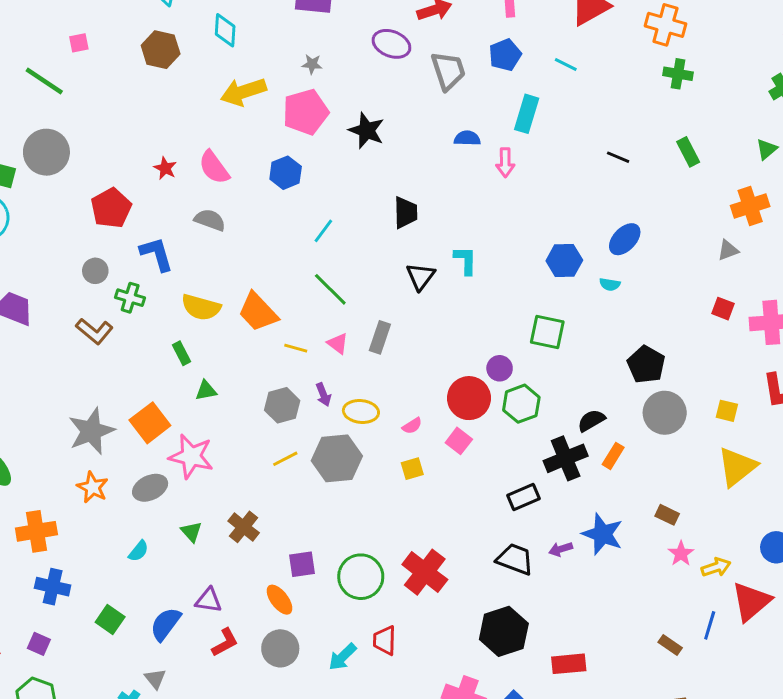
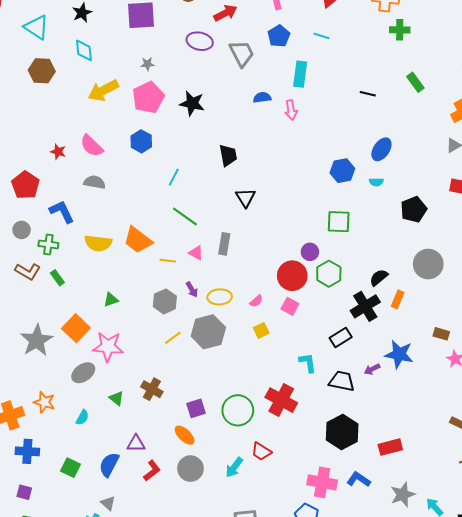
cyan L-shape: (465, 260) -> (308, 363), moved
green rectangle: (181, 353) -> (57, 278), moved
black pentagon: (646, 364) -> (414, 209), moved, turned 30
orange star: (93, 487) -> (44, 402), moved
red trapezoid: (385, 640) -> (261, 451), turned -50

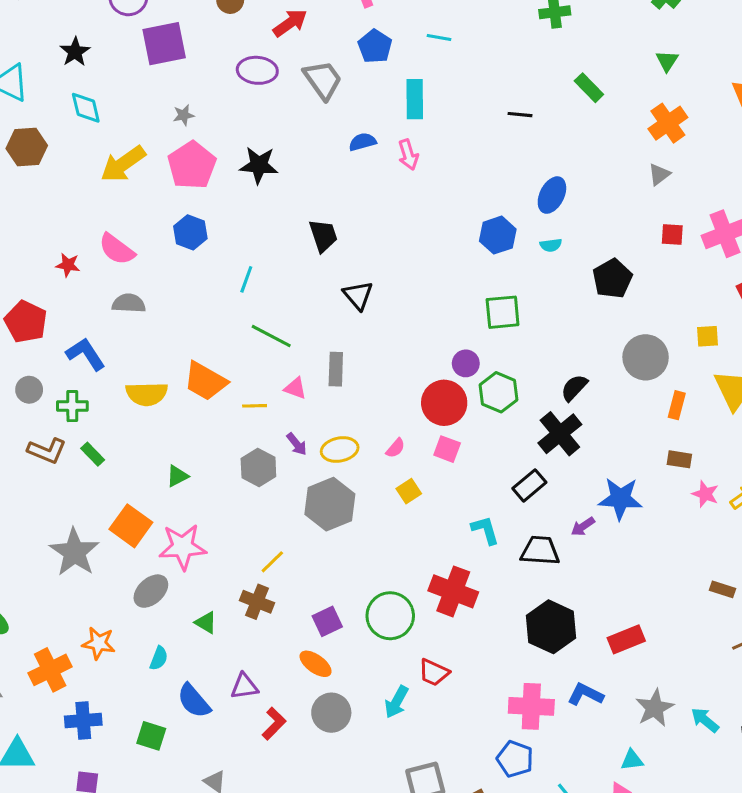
orange rectangle: (398, 299) -> (677, 405), moved
yellow line: (173, 338) -> (272, 562), moved
blue semicircle: (109, 465) -> (194, 701), moved, turned -60

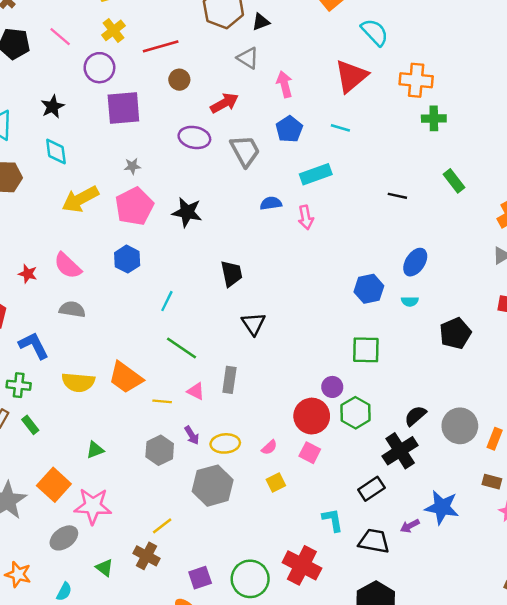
cyan rectangle: (415, 99) -> (316, 174), turned 64
gray circle: (646, 357) -> (460, 426), moved

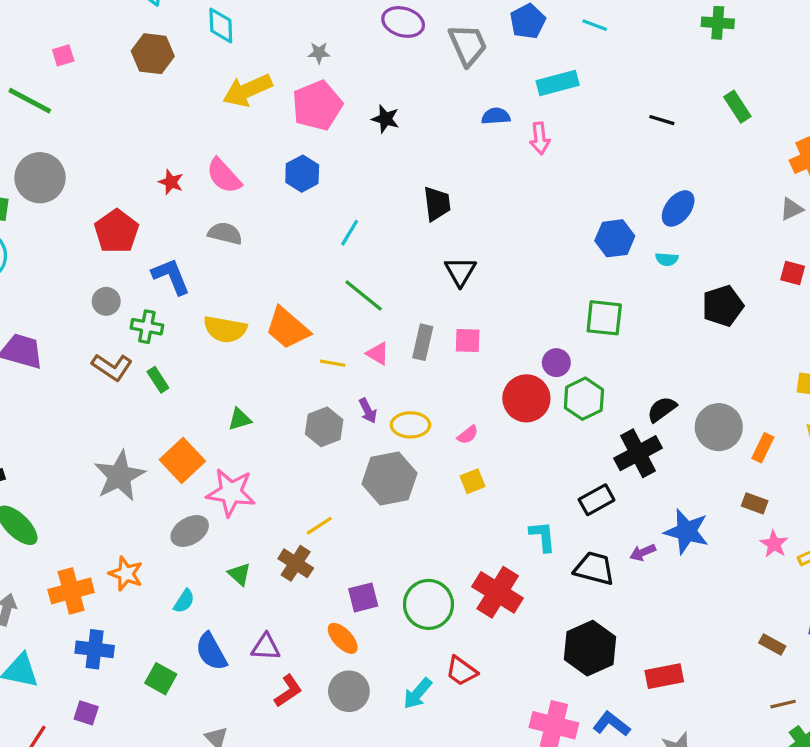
black star: (187, 212) -> (385, 119), size x0.7
pink square: (310, 453) -> (468, 340), moved, turned -30

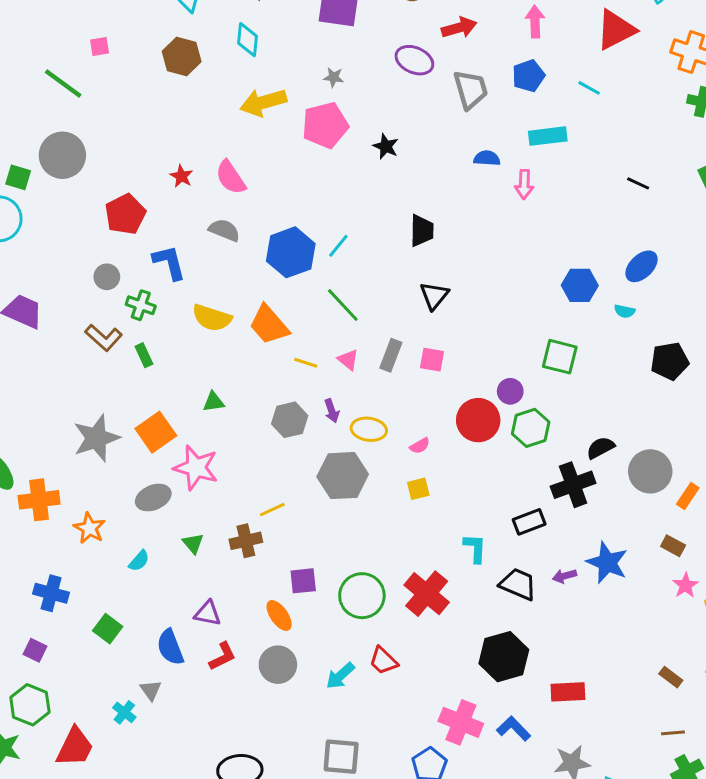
blue hexagon: (302, 174) -> (291, 252), moved, size x1.5
brown cross: (296, 563) -> (246, 541), turned 36
orange cross: (71, 591) -> (39, 500), moved
blue semicircle: (211, 652) -> (170, 647), moved

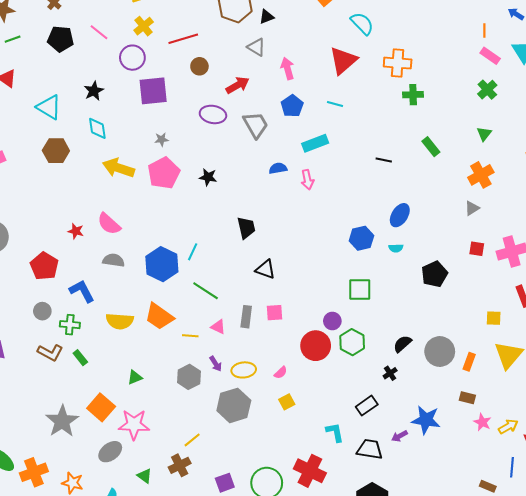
yellow arrow: (263, 102) -> (118, 168), turned 48
black triangle: (434, 296) -> (265, 269), turned -35
black cross: (573, 485) -> (390, 373), size x0.5

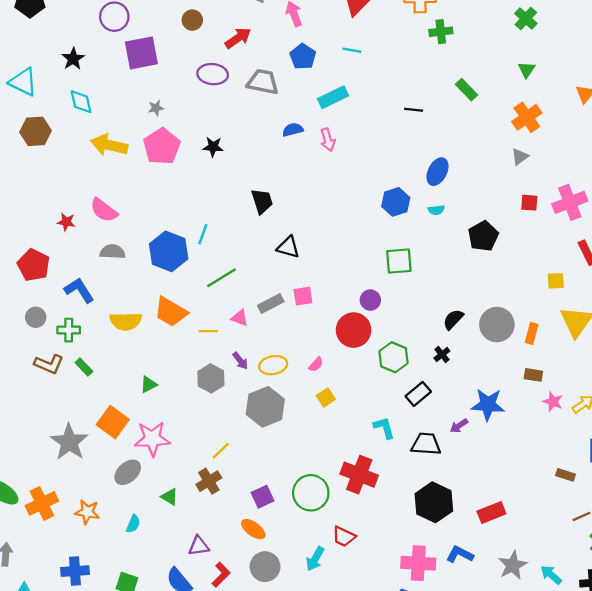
gray trapezoid: (256, 125) -> (263, 82), turned -44
green line: (206, 291) -> (221, 278), turned -60
gray rectangle: (246, 317) -> (271, 304), turned 60
green hexagon: (352, 342) -> (393, 357), moved

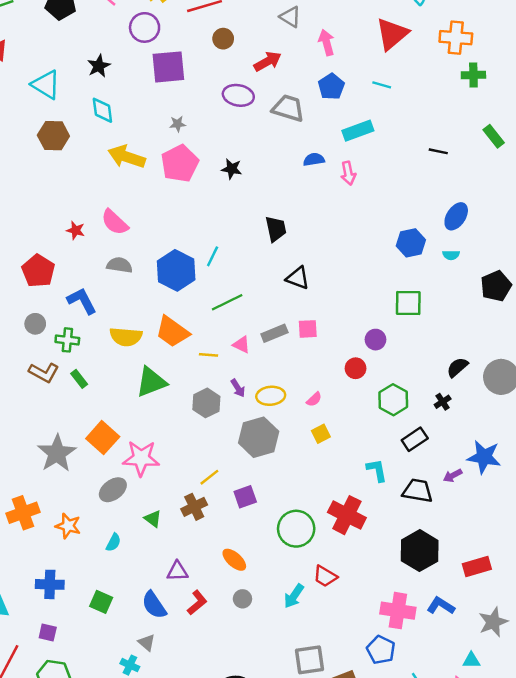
red circle: (354, 330) -> (356, 368), size x0.6
green triangle: (149, 384) -> (151, 382), moved, size x1.8
purple square: (263, 497) -> (245, 497), moved
gray circle: (265, 567) -> (242, 599), size x0.6

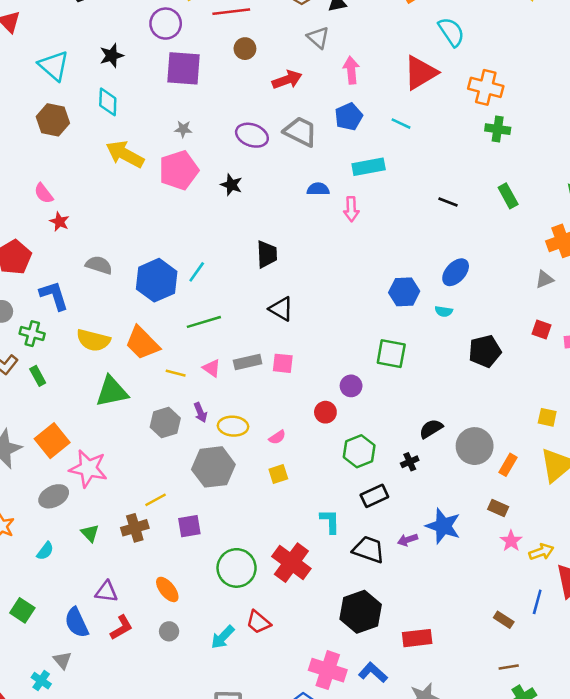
purple ellipse: (238, 95) -> (252, 135), moved
pink semicircle: (115, 222) -> (44, 193), moved, size x0.7

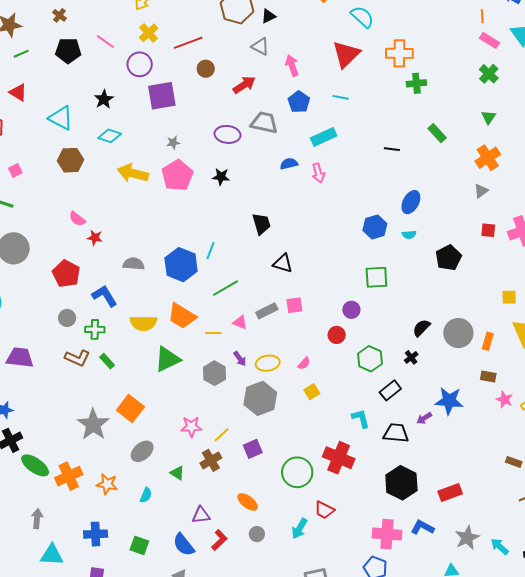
cyan diamond: (108, 102) -> (110, 136), turned -60
pink star: (88, 468) -> (191, 427), moved, size x0.7

